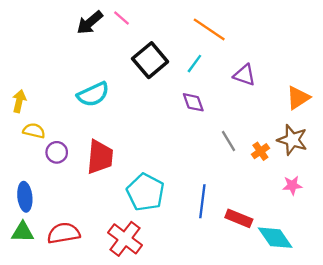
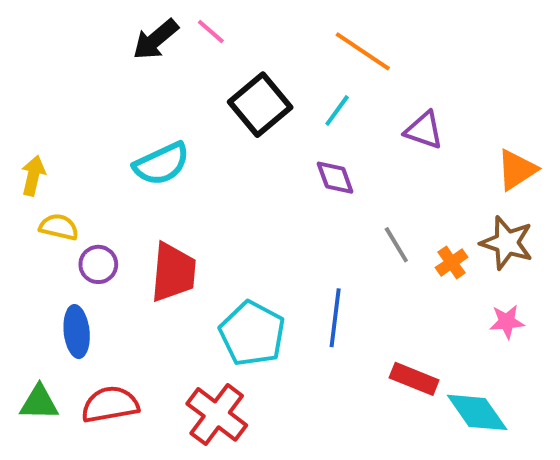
blue ellipse: (25, 197) -> (77, 332), moved
blue line: (202, 201) -> (335, 318), moved

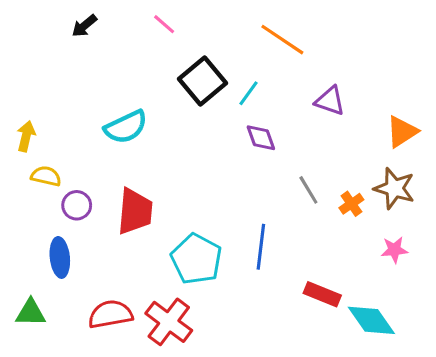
black arrow: (156, 39) -> (84, 26), moved, size x0.7
cyan line: (337, 111) -> (249, 93), moved
red semicircle: (110, 405) -> (110, 314), moved

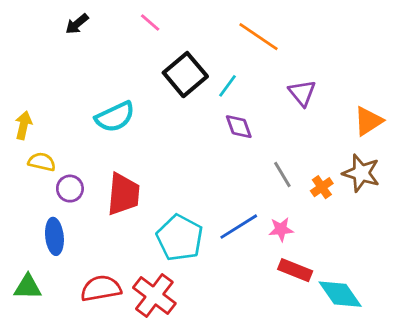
purple triangle: (330, 101) -> (302, 93), turned 32
blue line: (261, 247) -> (239, 227), turned 51
pink star: (394, 250) -> (281, 229), moved

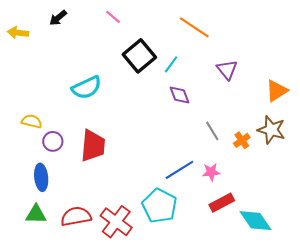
yellow arrow: (24, 125) -> (18, 33), moved, turned -96
cyan pentagon: (180, 238) -> (159, 206), moved
red rectangle: (295, 270) -> (222, 203), turned -50
green triangle: (28, 287) -> (36, 214), moved

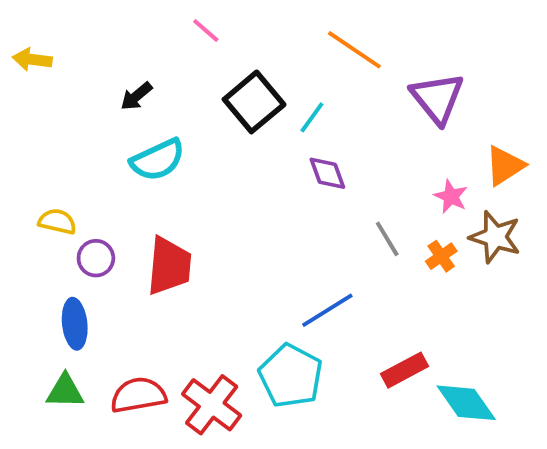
black arrow: (58, 18) -> (136, 96), moved
purple triangle: (227, 70) -> (437, 98), moved, size x1.4
pink star: (211, 172) -> (451, 196), moved, turned 30

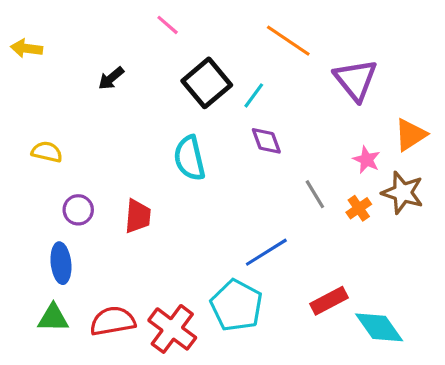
cyan semicircle: (158, 160) -> (189, 158), moved, turned 102
yellow semicircle: (57, 222) -> (47, 152), moved
red trapezoid: (169, 266) -> (138, 216), size x0.7

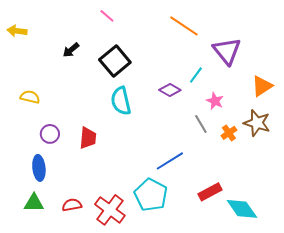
black square: (207, 83) -> (115, 61), moved
cyan line: (254, 95) -> (196, 75), moved
purple diamond: (266, 141) -> (170, 90), turned -40
pink star: (367, 160) -> (215, 101), moved
red semicircle: (113, 321) -> (72, 205), size x0.7

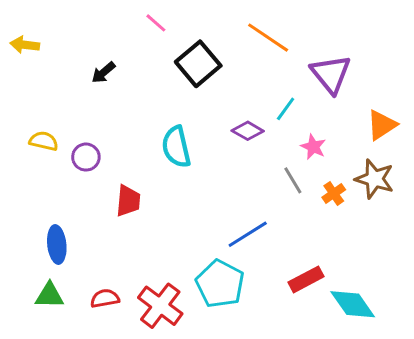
black square: (115, 61) -> (198, 64), moved
purple circle: (50, 134) -> (86, 157), moved

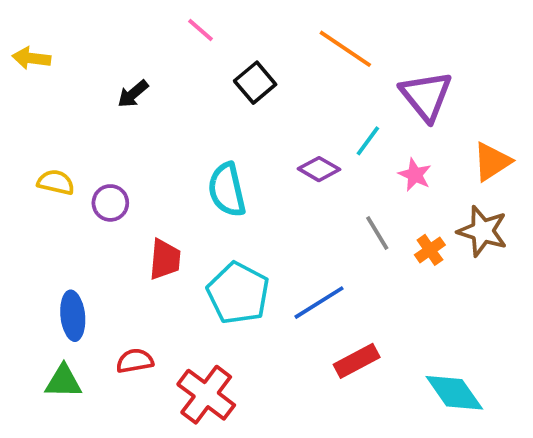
black square: (198, 64) -> (255, 83), size x0.7
pink star: (313, 147) -> (415, 175), moved
red rectangle: (306, 279) -> (357, 361), moved
cyan pentagon: (220, 284) -> (238, 293), moved
red semicircle: (105, 298) -> (135, 361), moved

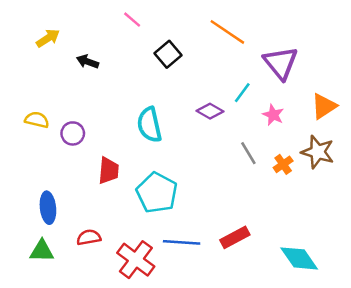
yellow arrow: (31, 58) -> (48, 38), moved, turned 140
black arrow: (133, 94) -> (88, 62), turned 60
blue line: (319, 303) -> (182, 242), moved, turned 36

